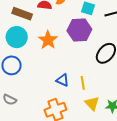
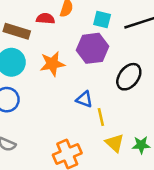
orange star: (48, 40) -> (52, 64), turned 30
blue triangle: (63, 80) -> (84, 99), moved

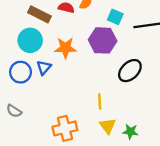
blue triangle: (84, 99) -> (44, 67), moved, turned 42

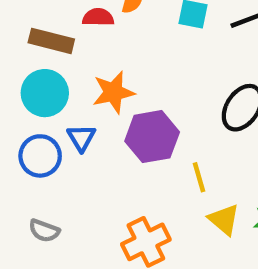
purple hexagon: (103, 40) -> (152, 137), moved

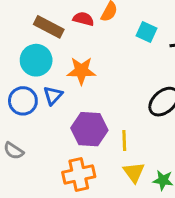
purple hexagon: (152, 137) -> (89, 129), moved

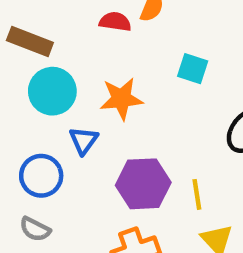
brown rectangle: (49, 27) -> (30, 41), moved
cyan square: (146, 32) -> (193, 69), moved
blue circle: (23, 101) -> (41, 176), moved

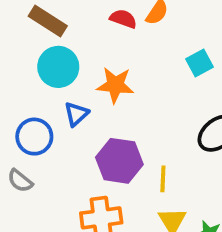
cyan square: (193, 69) -> (200, 63), moved, turned 32

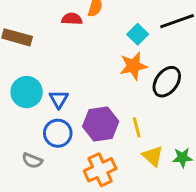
cyan circle: (58, 67) -> (27, 92), moved
orange star: (115, 85) -> (133, 66), moved
blue circle: (34, 137) -> (58, 133), moved

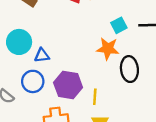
black ellipse: (167, 82) -> (129, 69), turned -60
blue triangle: (59, 99) -> (42, 55), turned 35

